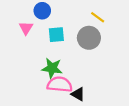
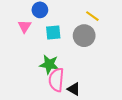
pink semicircle: (60, 84) -> (56, 80), turned -90

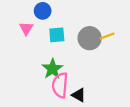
yellow line: (92, 16) -> (107, 36), moved, turned -56
green star: (49, 64) -> (52, 69), turned 30

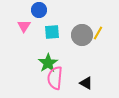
yellow line: (107, 36) -> (98, 33), turned -40
black triangle: (79, 95) -> (86, 83), moved

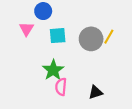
pink semicircle: (55, 78) -> (61, 87), size x0.7
black triangle: (86, 83) -> (96, 92), turned -48

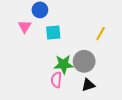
gray circle: (91, 39) -> (84, 61), moved
green star: (53, 70) -> (64, 64), moved, turned 30

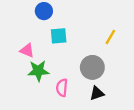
pink triangle: (25, 26) -> (27, 50), moved, turned -40
green star: (64, 64) -> (38, 71), moved

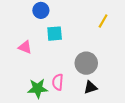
yellow line: (110, 37) -> (103, 21), moved
green star: (38, 71) -> (38, 88), moved

